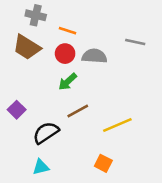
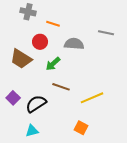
brown trapezoid: (27, 47) -> (21, 59), moved
red circle: (65, 54) -> (40, 42), moved
purple square: (17, 110) -> (13, 98), moved
brown line: (78, 111) -> (61, 87), turned 48

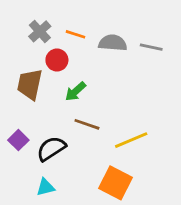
gray cross: (28, 12) -> (40, 31), moved, turned 35
gray semicircle: (74, 44) -> (113, 43), moved
brown trapezoid: (21, 59) -> (30, 84), turned 70
orange square: (81, 128) -> (116, 183), size x1.6

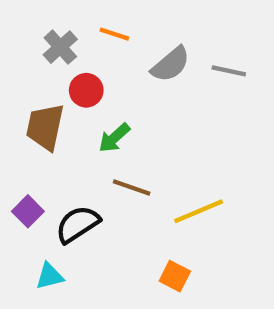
orange line: (75, 34) -> (114, 34), moved
gray semicircle: (113, 43) -> (170, 64), turned 136
orange square: (116, 183) -> (175, 276), size x0.6
cyan triangle: (45, 187) -> (49, 276), moved

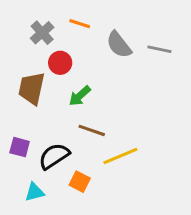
gray semicircle: (170, 64) -> (119, 45), turned 92
purple square: (28, 211) -> (20, 147), turned -30
yellow line: (199, 211) -> (120, 156), moved
orange square: (175, 276) -> (80, 182), moved

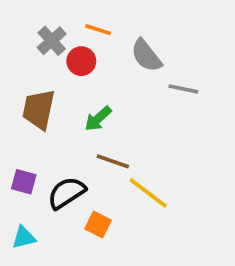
gray line: (159, 49) -> (183, 89), moved
red circle: (60, 63) -> (81, 61), moved
yellow line: (120, 156) -> (148, 193), turned 60
cyan triangle: (35, 192) -> (24, 237), moved

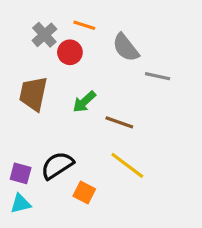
brown line: (113, 161) -> (119, 122), moved
purple square: (24, 182) -> (21, 173), moved

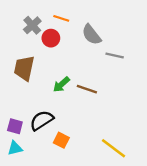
green arrow: (84, 102) -> (61, 84), moved
yellow line: (127, 165) -> (114, 148), moved

